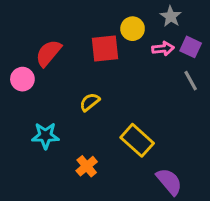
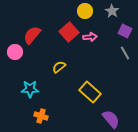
yellow circle: (133, 29) -> (85, 11), moved
red square: (105, 49) -> (69, 32), turned -36
pink arrow: (163, 49) -> (90, 37), moved
orange cross: (87, 166) -> (41, 116), moved, turned -32

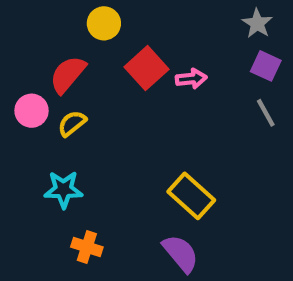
yellow circle: (85, 11) -> (104, 23), moved
gray star: (112, 11) -> (257, 23), moved
yellow semicircle: (59, 67) -> (72, 123), moved
purple semicircle: (111, 119) -> (181, 253), moved

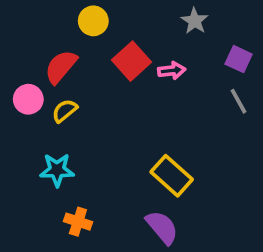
gray star: (257, 23) -> (195, 21), moved

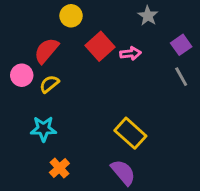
purple square: (239, 59) -> (181, 45), turned 30
orange cross: (78, 222) -> (59, 168), turned 30

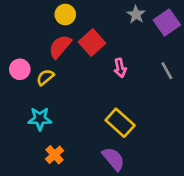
purple square: (181, 45) -> (167, 22), moved, size x1.4
red semicircle: (46, 51) -> (60, 47), moved
pink arrow: (130, 53) -> (120, 68), moved, turned 84

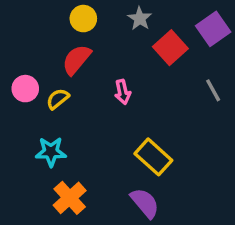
gray star: (136, 14) -> (140, 19), moved
red square: (92, 43) -> (170, 48), moved
pink arrow: (120, 68) -> (123, 92), moved
orange cross: (55, 155) -> (70, 198), size x1.4

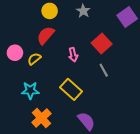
red square: (170, 48) -> (102, 44), moved
gray line: (213, 90) -> (104, 70), moved
yellow rectangle: (153, 157) -> (71, 89), moved

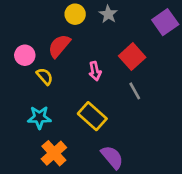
yellow circle: (50, 11) -> (75, 14), moved
pink circle: (15, 53) -> (25, 55), moved
yellow semicircle: (34, 59) -> (45, 76), turned 88

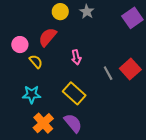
red square: (132, 57) -> (130, 69), moved
purple semicircle: (112, 157) -> (73, 123), moved

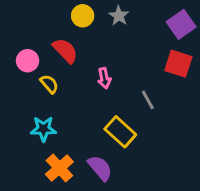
red semicircle: (48, 37) -> (65, 51), turned 96
red square: (130, 69) -> (178, 64), moved, turned -30
yellow rectangle: (74, 93) -> (120, 132), moved

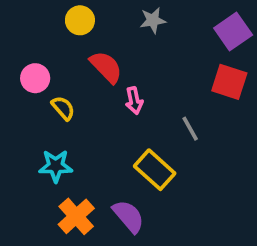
yellow circle: (83, 16) -> (80, 20), moved
gray star: (119, 16) -> (153, 20), turned 30
red semicircle: (65, 51) -> (106, 67), moved

